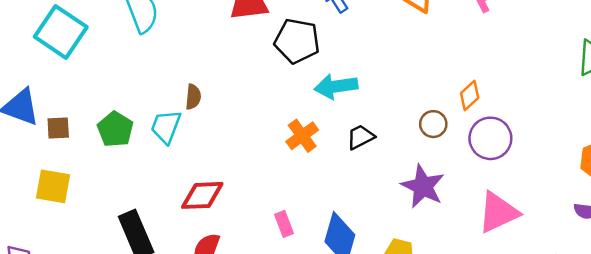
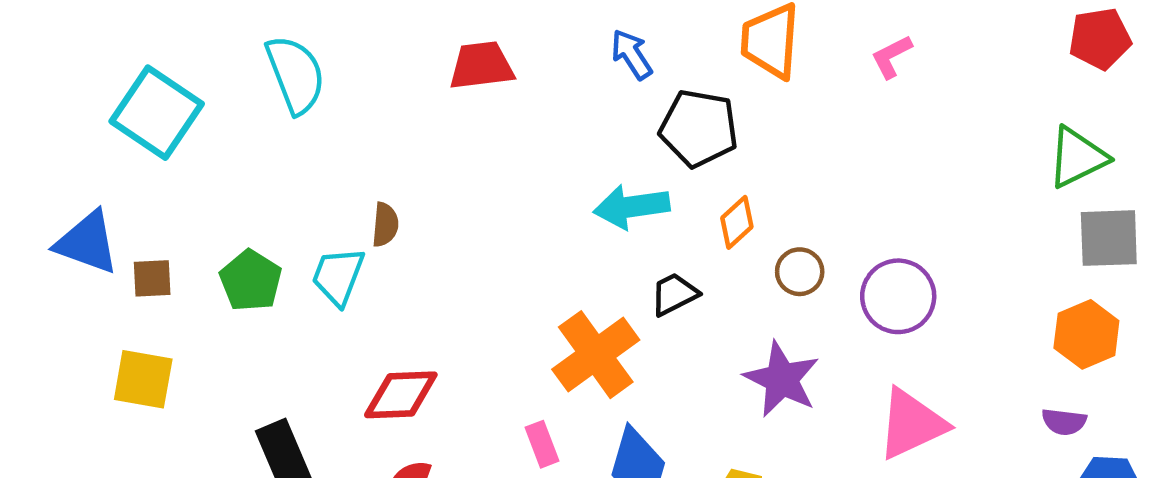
black pentagon: (297, 41) -> (699, 128), moved
orange diamond: (470, 95) -> (737, 222), moved
orange cross: (302, 136) -> (596, 355), moved, size x1.5

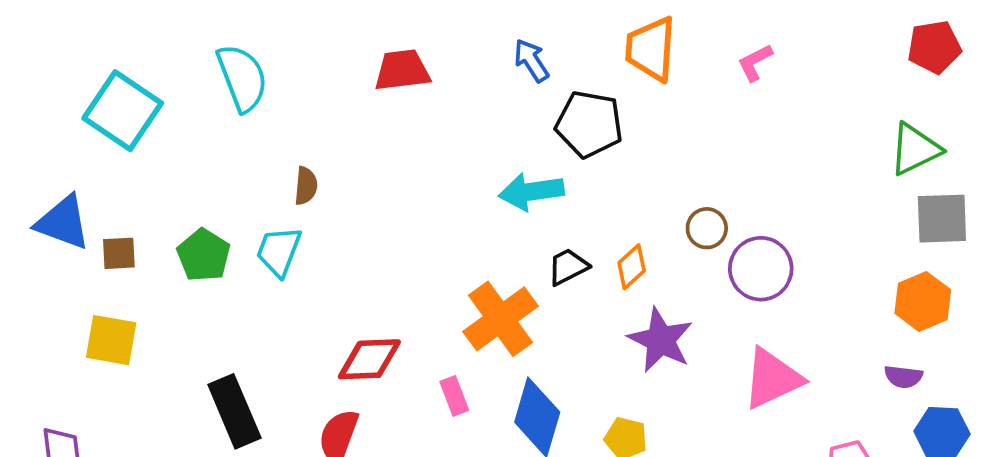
orange diamond: (737, 222) -> (632, 267), moved
brown semicircle: (385, 225) -> (306, 186), moved
brown circle: (800, 272) -> (707, 228), moved
red diamond: (401, 395) -> (369, 359), moved

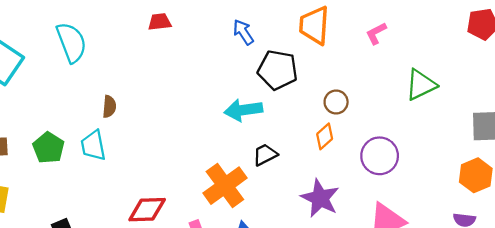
red trapezoid: (402, 70) -> (160, 22), moved, size x0.7
green triangle: (915, 149) -> (421, 85), moved
brown circle: (707, 228) -> (336, 102), moved
cyan trapezoid: (279, 251) -> (93, 146), turned -32
orange diamond: (632, 267) -> (325, 136), moved

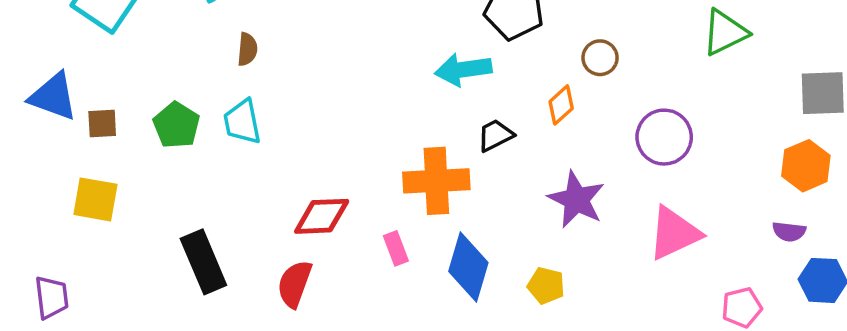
brown semicircle: (109, 107) -> (247, 49), moved
orange diamond: (325, 136) -> (561, 105), moved
orange cross: (225, 186) -> (436, 181), turned 33

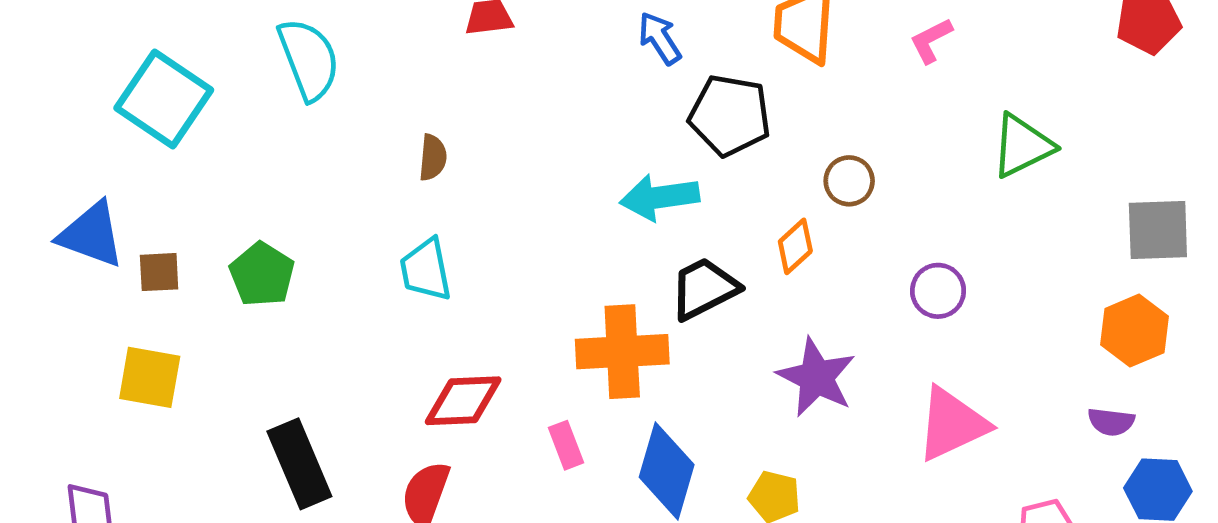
brown semicircle: (247, 49) -> (433, 157), moved
cyan trapezoid: (242, 122) -> (426, 270), moved
black trapezoid: (495, 135) -> (704, 288), size x1.4
purple circle: (664, 137) -> (938, 291), size x0.7

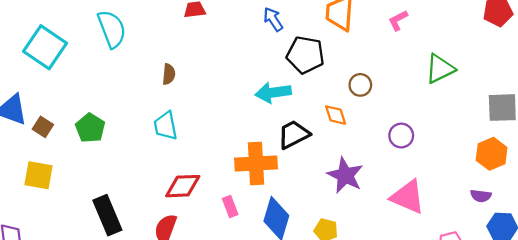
orange diamond: (795, 246) -> (336, 115), turned -65
brown square: (159, 272) -> (43, 127), turned 36
pink triangle: (952, 424) -> (408, 197), turned 48

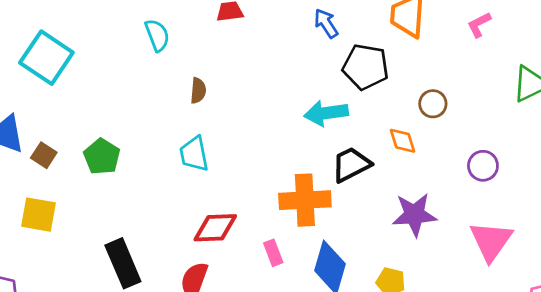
cyan semicircle: (112, 29) -> (157, 35), moved, size x0.7
purple star: (345, 175) -> (414, 215), turned -30
pink triangle: (408, 197) -> (491, 241), turned 42

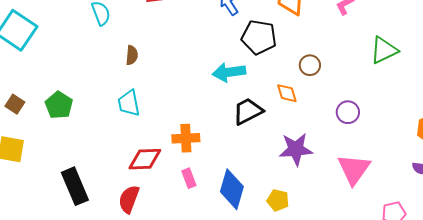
orange cross: (305, 200) -> (186, 138), moved, size x0.7

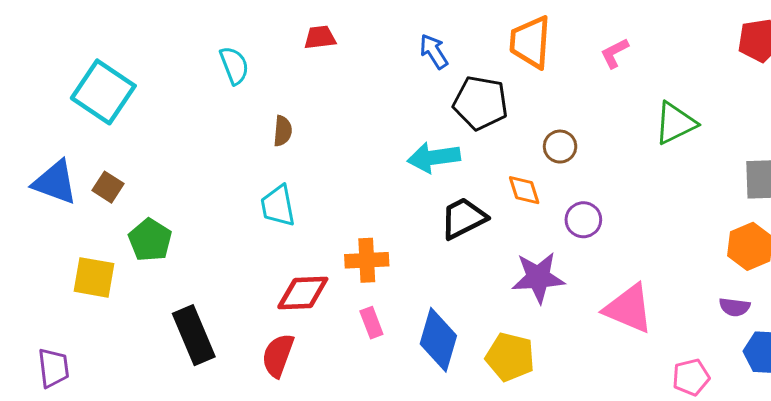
brown square: (15, 104) -> (108, 187), moved
green pentagon: (59, 105) -> (150, 240), moved
purple circle: (348, 112) -> (583, 220), moved
pink triangle: (354, 169) -> (629, 309), turned -42
yellow pentagon: (278, 200) -> (510, 357), size x1.4

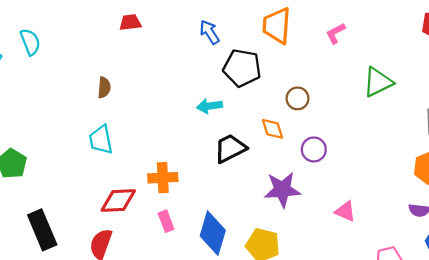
cyan semicircle: (234, 65) -> (30, 42), moved
cyan arrow: (434, 157) -> (209, 106), size x0.7
pink triangle: (629, 309) -> (345, 211), size x0.6

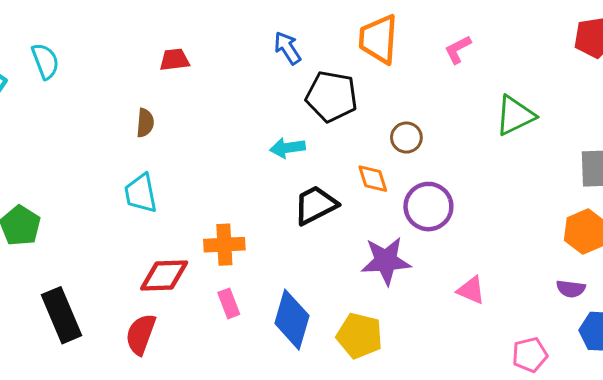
red trapezoid: (130, 22) -> (174, 60), moved
purple circle: (314, 149) -> (428, 207), size x1.4

